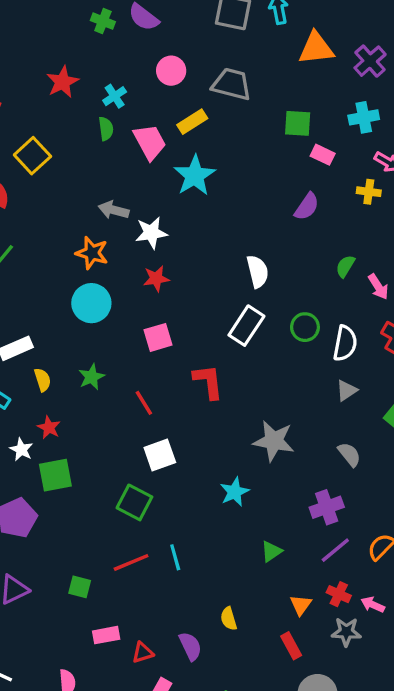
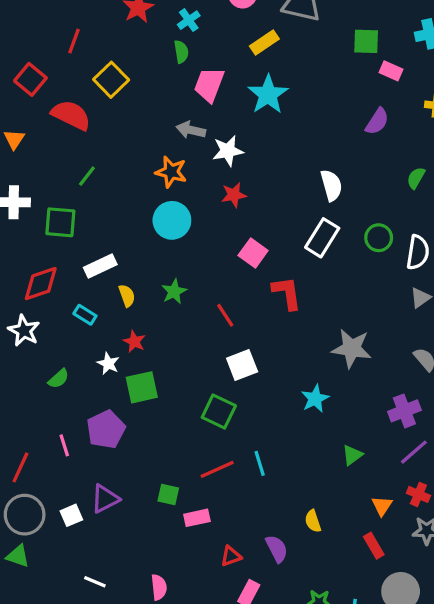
pink trapezoid: (150, 142) -> (209, 85), moved, turned -129
pink square: (158, 337) -> (253, 253), moved, turned -36
pink rectangle: (106, 635) -> (197, 518), moved

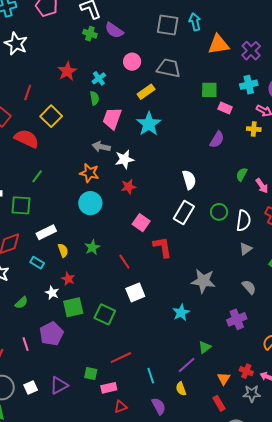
green square: (219, 412) -> (105, 314), moved
purple line: (414, 452) -> (187, 365), moved
cyan line: (260, 463) -> (151, 376), moved
purple triangle: (105, 499) -> (59, 385), moved
red triangle: (231, 556) -> (121, 407), moved

